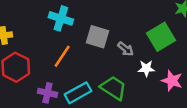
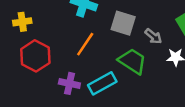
green trapezoid: (113, 88) -> (132, 61), moved

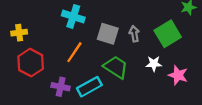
gray arrow: (153, 36) -> (134, 34), moved, turned -140

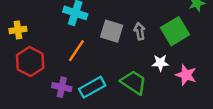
green trapezoid: (116, 67) -> (134, 82), moved

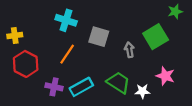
gray arrow: (140, 31) -> (129, 50), moved
white star: (160, 63) -> (142, 91), moved

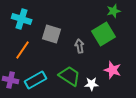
green star: (175, 12) -> (114, 11), moved

